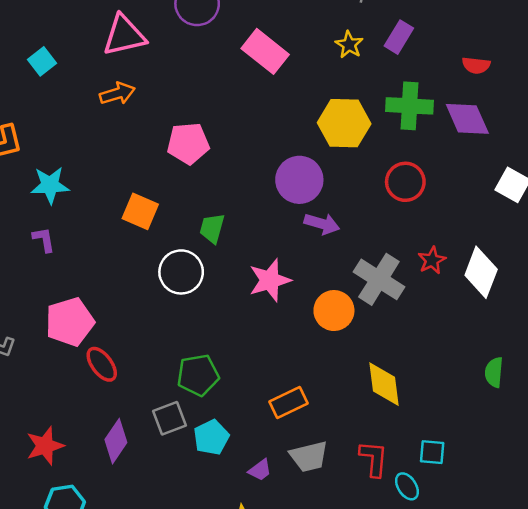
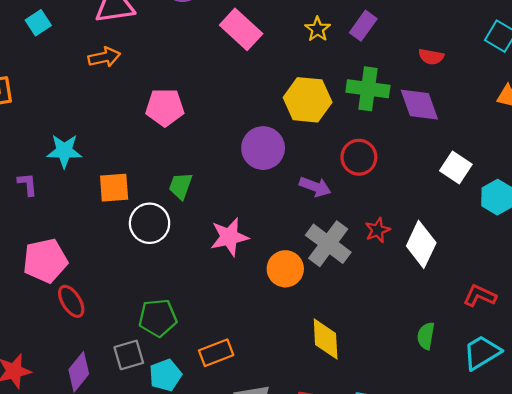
cyan star: (50, 185) -> (64, 151), moved
orange square: (140, 211) -> (114, 188), moved, turned -32
purple arrow: (322, 224) -> (315, 187), moved
orange rectangle: (289, 402) -> (216, 353), moved

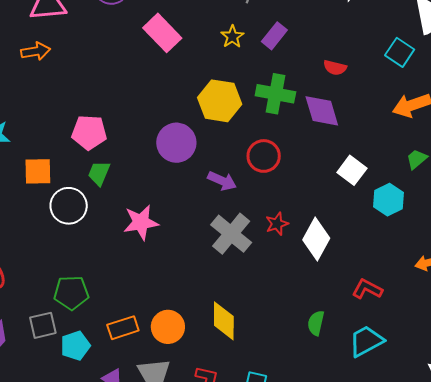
pink pentagon: (165, 107) -> (89, 132), moved
orange circle: (285, 269) -> (168, 327), moved

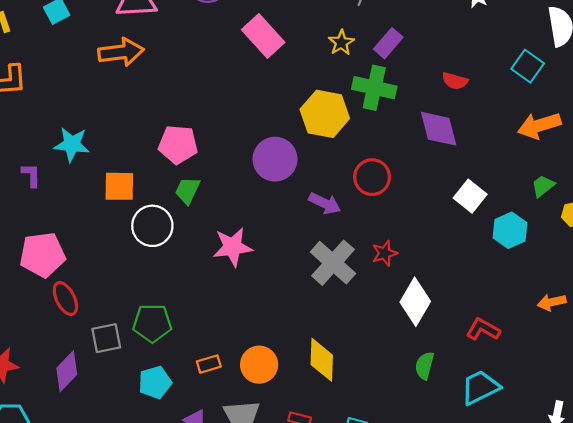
orange arrow: (36, 51) -> (121, 52), size x1.4
green cross: (275, 94) -> (374, 88), moved
white diamond: (316, 239) -> (415, 302), moved
gray square: (43, 325) -> (106, 338), moved
orange rectangle: (123, 328) -> (209, 364), size x0.7

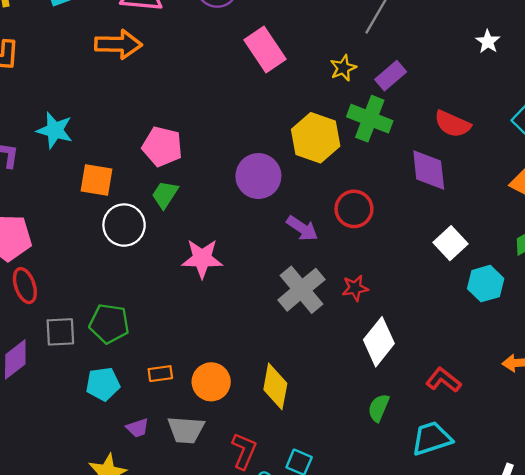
red semicircle: (455, 81) -> (452, 124), size x1.4

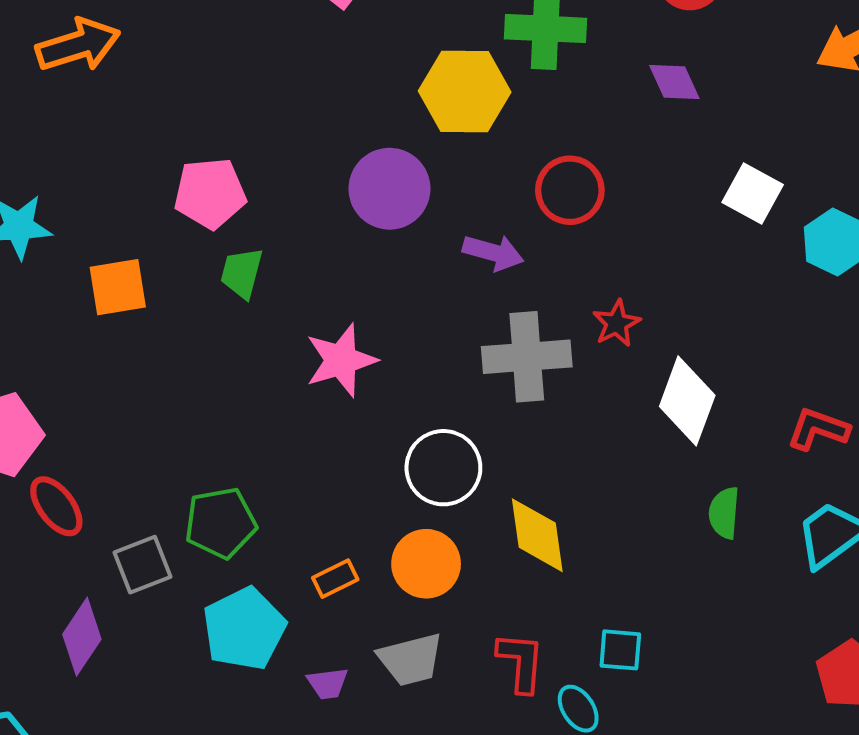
purple diamond: (429, 170) -> (674, 82), size x0.7
white circle: (124, 225) -> (443, 468), moved
gray cross: (301, 290) -> (527, 357), turned -36
cyan pentagon: (103, 384) -> (244, 629), size x1.4
purple trapezoid: (138, 428) -> (328, 683), turned 30

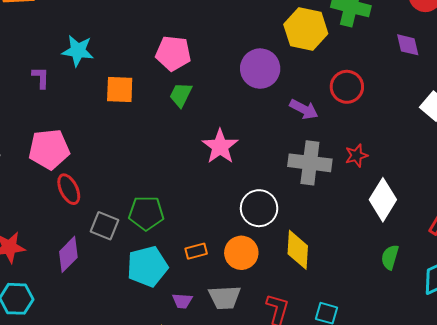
pink star: (341, 360) -> (220, 146), turned -30
gray square: (142, 565) -> (105, 226), turned 32

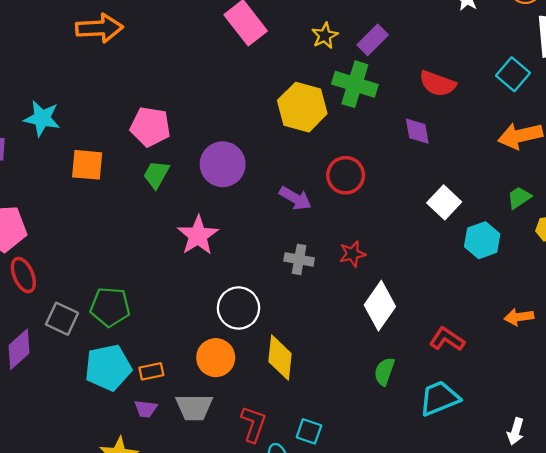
purple circle: (260, 69) -> (223, 164), moved
gray cross: (310, 163) -> (299, 259), size x0.6
orange rectangle: (196, 251) -> (151, 371), moved

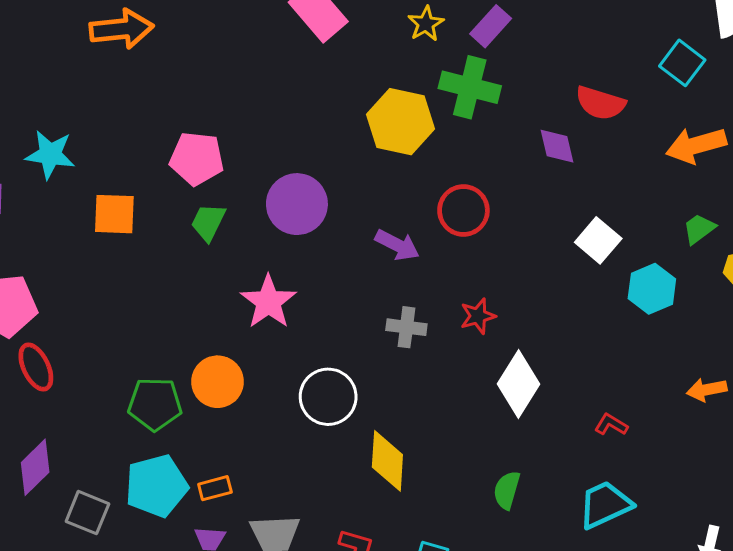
red semicircle: (438, 84) -> (600, 103), moved
gray square: (62, 319) -> (87, 513), moved
red L-shape: (447, 339) -> (611, 425), size x0.7
orange circle: (216, 358) -> (218, 382), moved
green semicircle: (384, 372) -> (507, 490), moved

